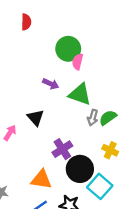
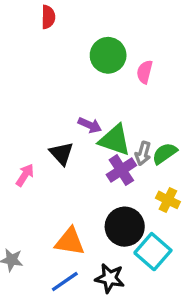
pink semicircle: (78, 62) -> (145, 72), moved
purple arrow: (51, 84) -> (90, 125), moved
green triangle: (80, 94) -> (115, 140), moved
purple cross: (62, 149) -> (121, 170), moved

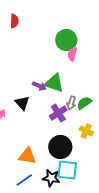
green circle: (108, 55) -> (66, 40), moved
green triangle: (115, 140) -> (54, 83), moved
cyan square: (153, 252) -> (67, 170), moved, turned -35

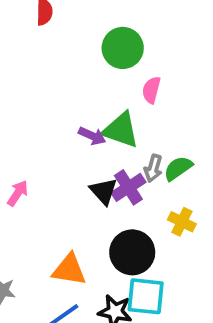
green circle: (66, 40) -> (123, 48), moved
pink semicircle: (72, 54) -> (151, 90), moved
black triangle: (22, 103) -> (104, 191), moved

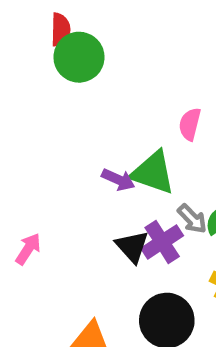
green circle: (123, 48) -> (79, 57), moved
gray arrow: (153, 168) -> (192, 219), turned -60

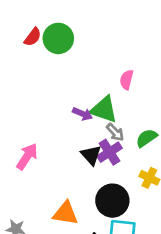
red semicircle: (61, 29) -> (33, 37), moved, turned 36
gray arrow: (192, 219) -> (115, 132), moved
pink arrow: (28, 249) -> (27, 156), size x1.4

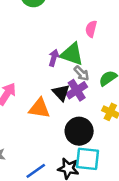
purple arrow: (82, 114) -> (54, 58), turned -98
orange triangle: (65, 213) -> (39, 108), moved

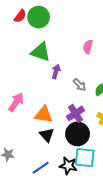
green triangle: (72, 54) -> (41, 52), moved
purple cross: (77, 90) -> (75, 113), moved
black triangle: (61, 93) -> (47, 135), moved

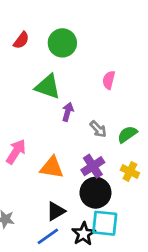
green circle: (39, 17) -> (62, 43), moved
black triangle: (47, 135) -> (56, 211), moved, turned 42
black star: (68, 166) -> (84, 234), turned 30

